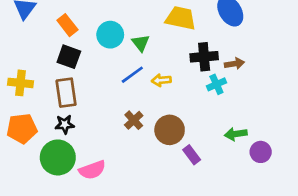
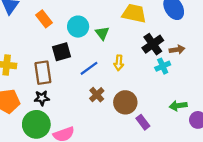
black square: (69, 57) -> (62, 52), moved, turned -36
black cross: (204, 57) -> (153, 44), turned -30
blue line: (132, 75) -> (89, 68), moved
yellow arrow: (161, 80) -> (119, 63), turned -80

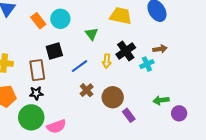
cyan circle: (78, 27) -> (60, 19), moved
black cross: (153, 44) -> (126, 51), moved

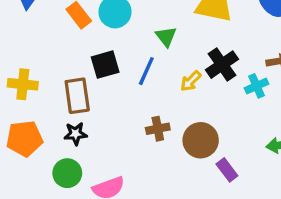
yellow arrow: (107, 61) -> (191, 81), turned 40
blue line: (80, 66) -> (146, 71), moved, turned -30
brown cross: (87, 90) -> (158, 129), turned 32
green circle: (31, 117) -> (67, 173), size x0.7

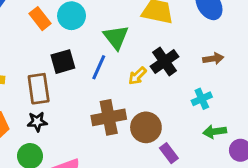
green triangle: (166, 37) -> (116, 37), size x1.4
cyan cross: (257, 86) -> (202, 99), moved
brown cross: (158, 129) -> (109, 117), size x1.6

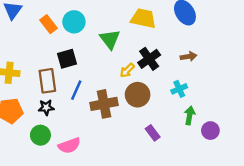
blue line: (99, 67) -> (76, 90), moved
brown circle: (146, 127) -> (138, 95), moved
green arrow: (215, 132) -> (190, 115), turned 108

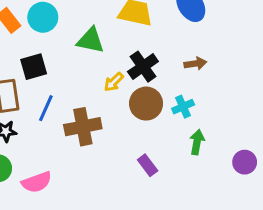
green triangle: (110, 39) -> (91, 40), turned -40
brown circle: (138, 95) -> (146, 104), moved
purple circle: (210, 131) -> (245, 162), moved

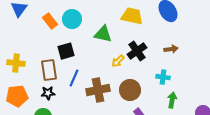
brown circle: (146, 104) -> (130, 90), moved
cyan cross: (183, 107) -> (163, 77), turned 32

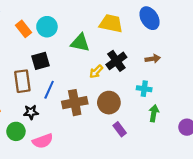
black star: (48, 93) -> (31, 112), moved

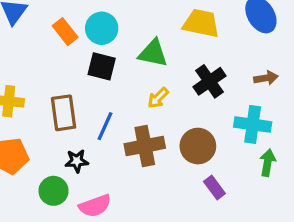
black square: (41, 61) -> (102, 66), moved, turned 30
yellow arrow: (96, 72) -> (158, 98), moved
cyan cross: (144, 89) -> (253, 124), size x1.5

